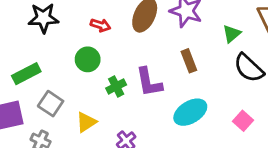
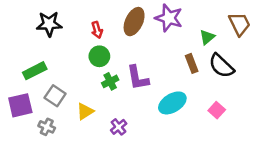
red arrow: (100, 25) -> (97, 30), turned 56
green circle: (88, 59) -> (99, 56), moved
brown rectangle: (189, 61) -> (192, 63), moved

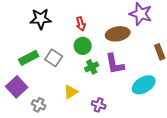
brown ellipse: (134, 22) -> (118, 34), moved, turned 55
gray square: (55, 96) -> (54, 58), moved
purple square: (20, 105) -> (17, 87), turned -30
purple cross: (119, 127) -> (99, 105), turned -32

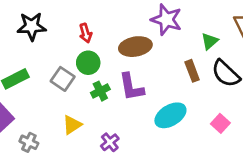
gray square: (54, 58) -> (63, 79), moved
purple cross: (99, 105) -> (110, 142), turned 32

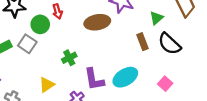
green circle: (88, 63) -> (40, 24), moved
gray square: (63, 79) -> (27, 44), moved
purple L-shape: (131, 87) -> (94, 79), moved

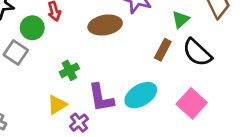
brown rectangle: (143, 42) -> (163, 50), turned 49
pink square: (165, 84) -> (192, 103), size x1.5
yellow triangle: (47, 85) -> (57, 105), moved

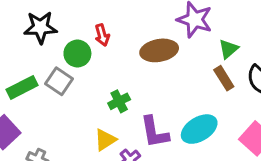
green triangle: (181, 20) -> (228, 49), moved
brown rectangle: (163, 50) -> (224, 78), turned -60

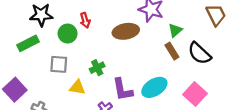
gray square: (59, 81) -> (59, 64), moved, turned -30
green rectangle: (22, 87) -> (28, 43), moved
yellow triangle: (105, 140) -> (77, 87), moved, turned 42

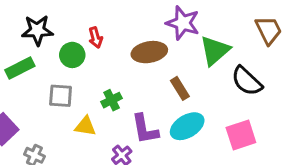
green triangle: (175, 30) -> (215, 51), size x1.6
brown rectangle: (172, 51) -> (180, 88), moved
pink square: (195, 94) -> (241, 135), turned 30

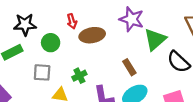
red arrow: (96, 38) -> (72, 21), moved
brown ellipse: (149, 52) -> (92, 35), moved

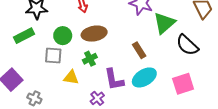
brown ellipse: (92, 35) -> (94, 34), moved
green circle: (51, 43) -> (63, 36), moved

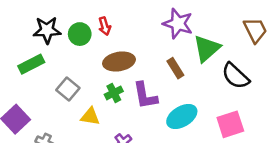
green circle: (63, 36) -> (80, 34), moved
brown rectangle: (139, 50) -> (175, 68), moved
gray square: (53, 56) -> (68, 89), turned 36
purple L-shape: (114, 80) -> (145, 96), moved

